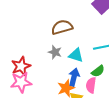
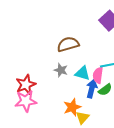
blue arrow: (74, 77) -> (92, 89), moved
pink semicircle: (91, 85) -> (98, 75), moved

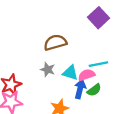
pink semicircle: (98, 75) -> (87, 75), turned 63

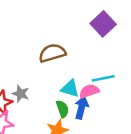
gray star: (48, 70) -> (21, 94), moved
green semicircle: (94, 90) -> (62, 109), moved, turned -72

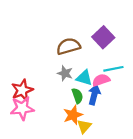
purple square: (103, 24) -> (103, 37), moved
gray star: (21, 94) -> (65, 73), moved

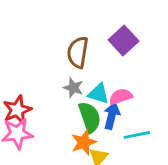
brown semicircle: (68, 46) -> (78, 52), turned -65
cyan line: (113, 69) -> (137, 135), moved
green semicircle: (77, 96) -> (90, 117), size x1.5

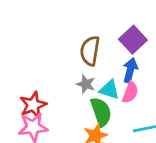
pink semicircle: (121, 97) -> (130, 92), turned 130
blue arrow: (112, 116) -> (130, 70), moved

